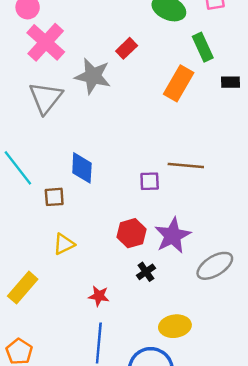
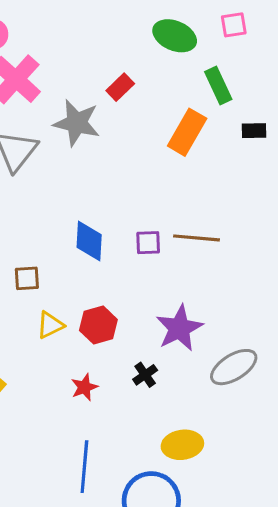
blue diamond: (82, 168) -> (89, 241), moved
purple square: (150, 181) -> (148, 243), moved
red hexagon: (131, 233) -> (98, 325), moved
yellow triangle: (64, 244) -> (50, 325), moved
red star: (99, 296) -> (84, 387), moved, turned -30

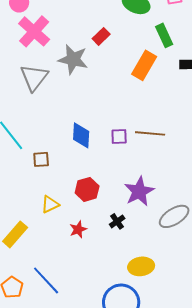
yellow triangle: (50, 325) -> (50, 204), moved
blue line: (84, 467) -> (46, 280), moved, turned -48

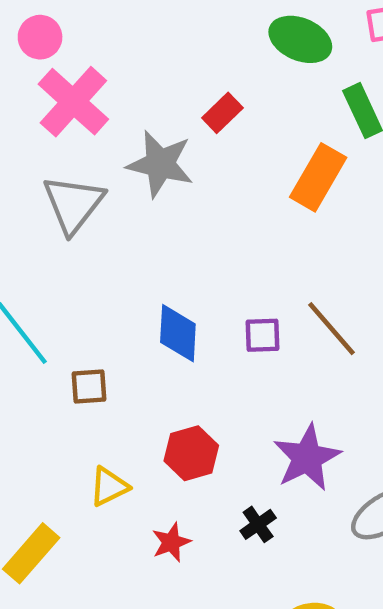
brown line: (150, 133) -> (331, 329), turned 44

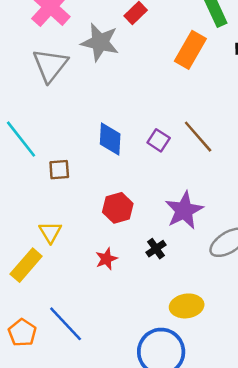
purple square: (262, 335) -> (159, 140), turned 35
yellow triangle: (109, 487) -> (50, 232), moved, turned -35

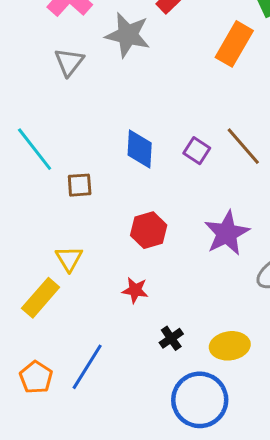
gray triangle: (50, 65) -> (69, 62), size x0.7
black cross: (156, 249) -> (171, 338), moved
red star: (106, 259) -> (135, 290), turned 30
blue line: (66, 324) -> (87, 367), turned 75

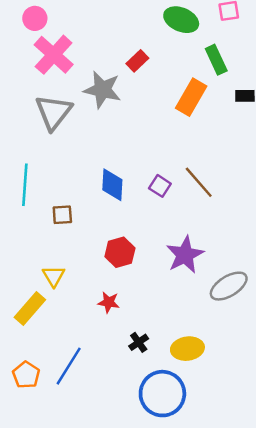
gray triangle: (69, 62) -> (54, 112), size x1.5
cyan line: (35, 149) -> (25, 185), turned 42

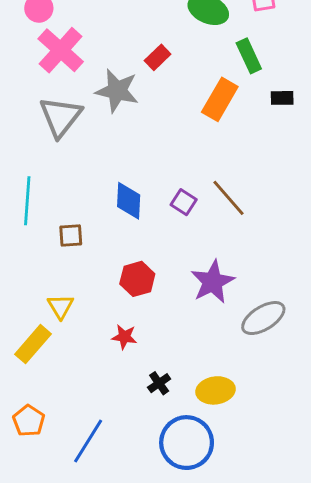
blue line: (69, 366) -> (88, 441), moved

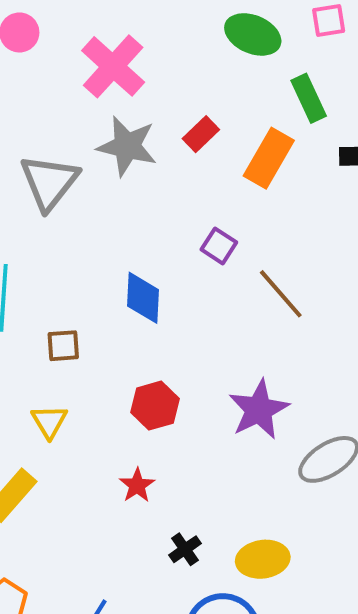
pink cross: (61, 50) -> (113, 66), moved
red rectangle: (158, 57) -> (201, 134), moved
purple square: (184, 202) -> (219, 246), moved
yellow triangle: (61, 306) -> (49, 422), moved
red star: (124, 337) -> (137, 485), turned 30

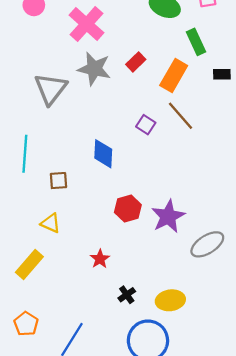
brown line: (281, 294) -> (180, 116), moved
red hexagon: (155, 406) -> (128, 209), moved
yellow triangle: (49, 422) -> (51, 223), turned -35

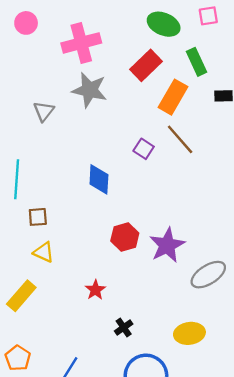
pink cross: (86, 24) -> (81, 43), turned 33
red rectangle: (136, 62) -> (146, 65), moved, size x1.5
gray triangle: (51, 89) -> (44, 111), size x0.6
brown square: (58, 181) -> (38, 217), moved
yellow ellipse: (170, 300) -> (189, 333), moved

